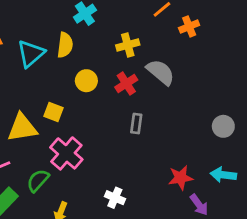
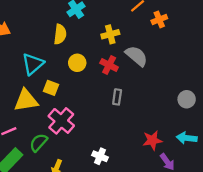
cyan triangle: (31, 54) -> (33, 64), moved
red cross: (126, 84) -> (109, 65), turned -30

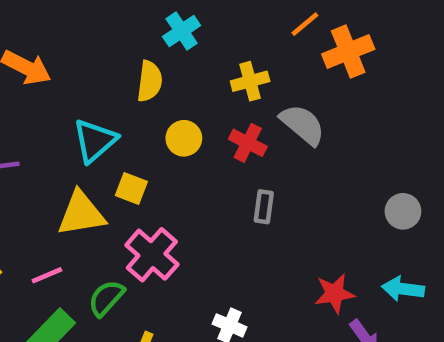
orange cross: (159, 19) -> (348, 52), size x1.5

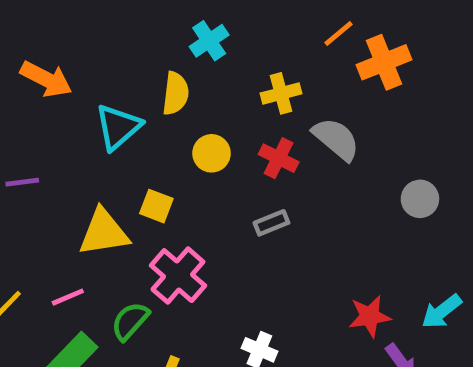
cyan triangle: (95, 141) -> (118, 127), moved
gray rectangle: (264, 207) -> (271, 223), moved, turned 60
gray circle: (403, 211) -> (420, 199), moved
cyan arrow: (403, 289) -> (442, 311), turned -45

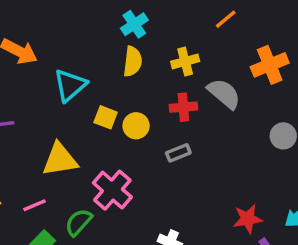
orange cross: (384, 62) -> (270, 65), moved
yellow semicircle: (176, 93) -> (133, 61), moved
yellow circle: (212, 153) -> (136, 126), moved
red cross: (279, 158) -> (183, 107), turned -32
yellow square: (156, 206) -> (106, 117), moved

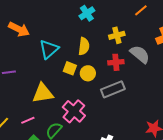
yellow semicircle: (133, 61) -> (84, 46), moved
gray rectangle: (178, 153) -> (113, 89), size x1.6

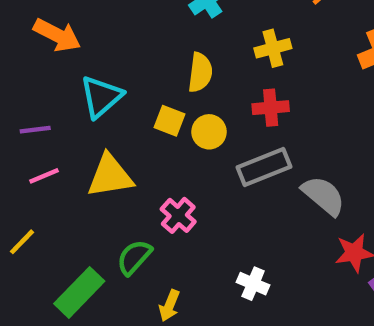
cyan triangle: (49, 49) -> (101, 97), moved
gray semicircle: (140, 54) -> (323, 196), moved
pink cross: (74, 111) -> (178, 215), size x0.7
pink line: (28, 120) -> (44, 176), moved

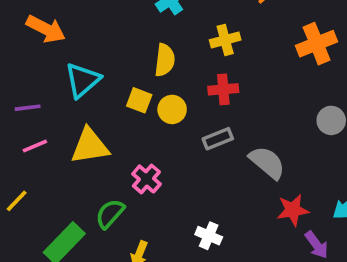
gray rectangle: (264, 167) -> (218, 139), size x0.7

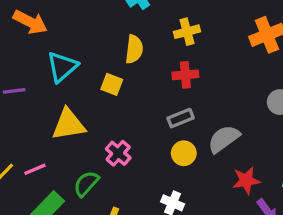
yellow circle: (172, 109) -> (184, 153), moved
pink line: (35, 146) -> (35, 169), moved
gray semicircle: (267, 162) -> (224, 139), turned -76

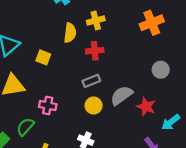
yellow semicircle: (134, 49) -> (70, 33), moved
pink cross: (118, 153) -> (48, 106), turned -30
red star: (246, 180) -> (146, 107), moved, turned 30

